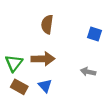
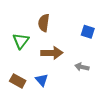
brown arrow: (43, 59) -> (52, 53), moved
green triangle: (14, 63) -> (21, 41), moved

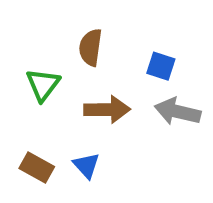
blue square: (88, 32) -> (161, 66), moved
gray arrow: (82, 67) -> (178, 112), moved, size x1.5

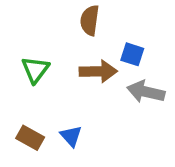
brown semicircle: (91, 47) -> (90, 20), moved
brown arrow: (107, 110) -> (98, 71), moved

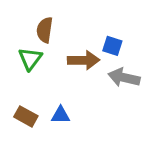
brown semicircle: (90, 20) -> (45, 30), moved
blue triangle: (71, 136) -> (61, 115), turned -48

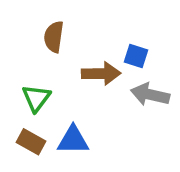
green triangle: (30, 59) -> (36, 98), moved
blue triangle: (61, 115) -> (73, 140), size x1.4

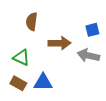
blue square: (136, 56) -> (92, 30), moved, turned -32
green triangle: (36, 98) -> (21, 58), turned -42

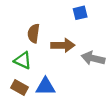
brown semicircle: (32, 22) -> (34, 33), moved
blue square: (92, 30) -> (80, 13), moved

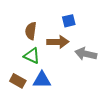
blue square: (80, 13) -> (69, 21), moved
green triangle: (23, 60) -> (32, 56), moved

